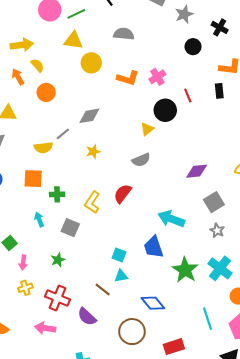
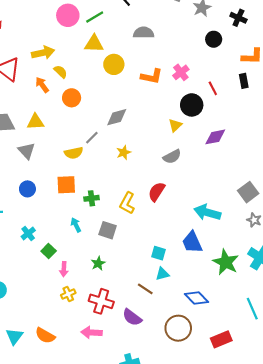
purple diamond: (197, 171) -> (215, 137), moved

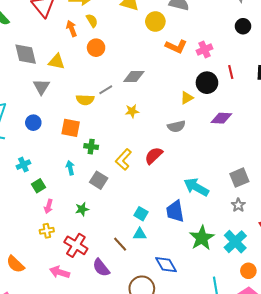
yellow circle: (114, 64) -> (155, 22), moved

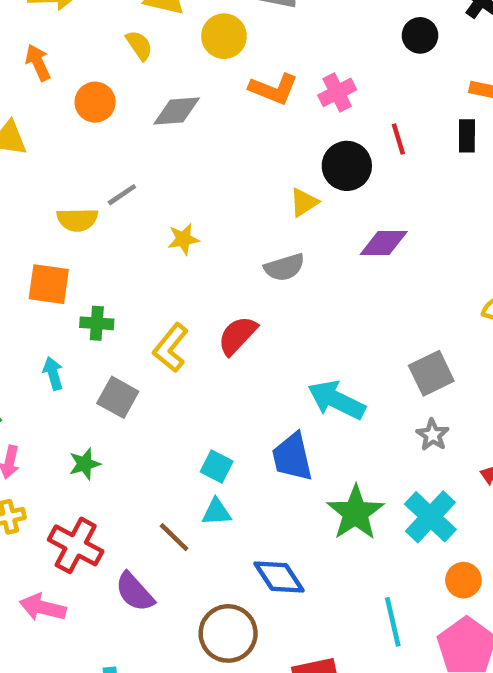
yellow semicircle: (92, 21) -> (139, 45), moved
gray diamond: (134, 77) -> (177, 111), moved

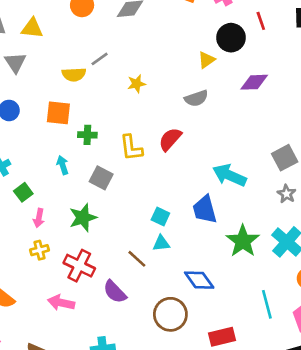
yellow L-shape: (171, 348) -> (131, 148), turned -44
green star: (85, 464) -> (83, 218), size x1.5

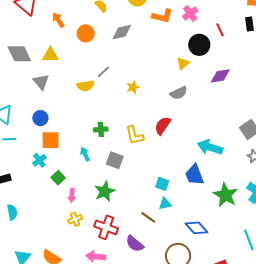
orange square: (58, 113) -> (51, 140), moved

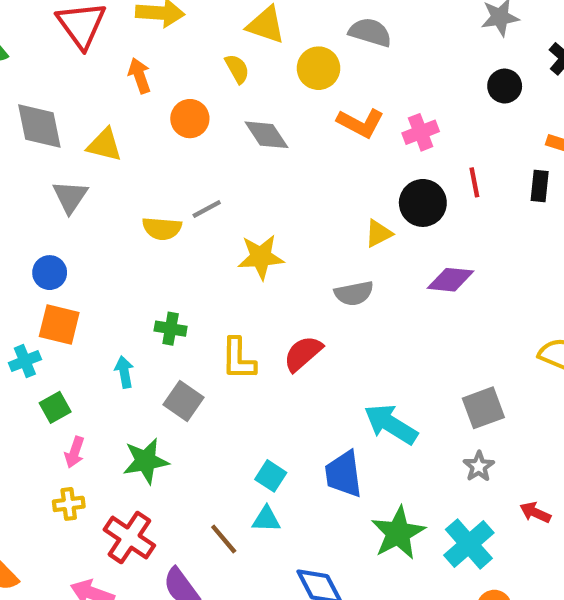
gray diamond: (122, 32) -> (266, 135), turned 55
yellow star: (133, 87) -> (261, 257), size x1.5

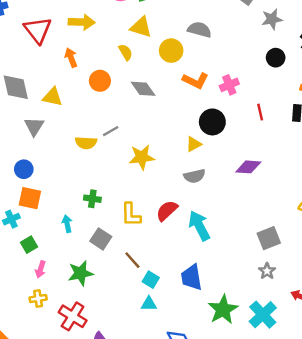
black circle: (423, 203) -> (212, 122), moved
yellow triangle: (379, 233) -> (194, 144), moved
cyan arrow: (391, 424) -> (199, 226), moved, turned 32
brown line: (224, 539) -> (132, 260), moved

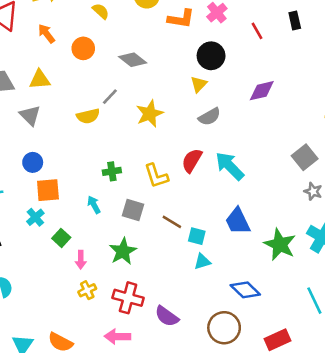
gray diamond: (143, 89) -> (133, 60), moved

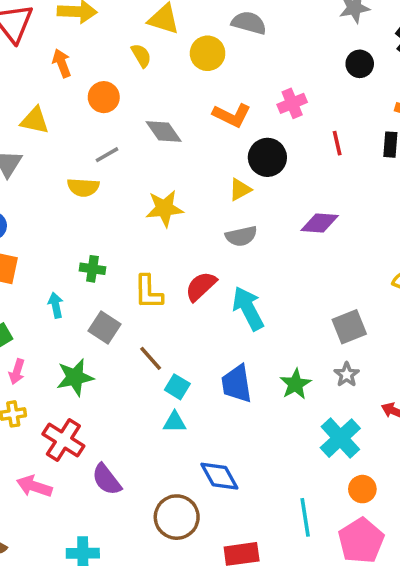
orange L-shape: (181, 19) -> (232, 115), moved
gray line: (110, 97) -> (107, 155), moved
green star: (280, 244) -> (295, 384), moved, size x0.7

